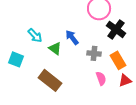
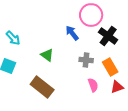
cyan arrow: (35, 35) -> (13, 38), moved
blue arrow: (72, 37) -> (72, 33), moved

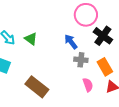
blue arrow: (72, 33) -> (71, 42), moved
green triangle: (47, 55) -> (31, 39), moved

